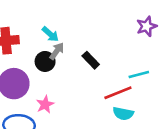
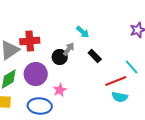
cyan arrow: (50, 34) -> (83, 32), moved
cyan line: (139, 74) -> (132, 67), turned 63

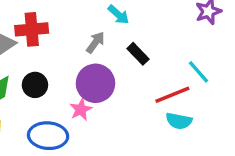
black circle: (60, 57) -> (35, 85), moved
purple circle: (36, 74) -> (95, 83), moved

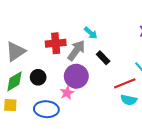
red cross: (32, 29) -> (56, 43), moved
gray arrow: (95, 42) -> (76, 50), size x1.5

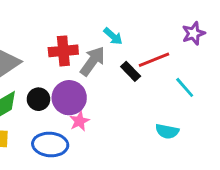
purple circle: (76, 76) -> (69, 98), moved
red line: (125, 83) -> (154, 60), moved

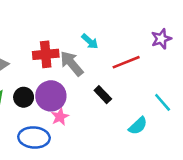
gray arrow: (93, 61) -> (72, 63), turned -76
black rectangle: (131, 71) -> (103, 95), moved
cyan line: (185, 87) -> (163, 102), moved
cyan semicircle: (167, 131) -> (138, 126), turned -54

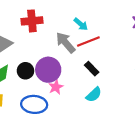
red cross: (46, 54) -> (32, 21), moved
red line: (126, 62) -> (88, 42), moved
cyan semicircle: (138, 126) -> (94, 95), moved

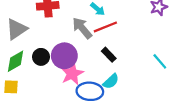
pink star: (56, 87) -> (72, 74), size x1.5
blue ellipse: (34, 104) -> (90, 91), moved

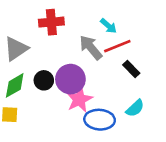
black rectangle: (109, 55) -> (131, 69), moved
cyan semicircle: (111, 81) -> (135, 108), moved

